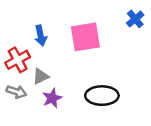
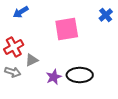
blue arrow: (41, 36) -> (21, 12), moved, turned 70
purple star: (52, 98) -> (54, 77), moved

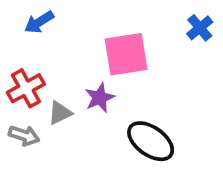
black ellipse: (80, 75) -> (151, 141), turned 35
purple star: (54, 77) -> (100, 98), moved

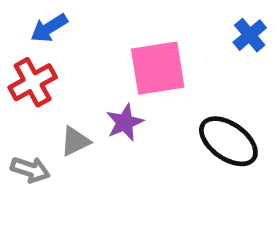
red cross: (26, 88) -> (33, 82), moved
black ellipse: (151, 141) -> (228, 141), moved

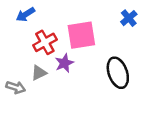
red cross: (33, 82) -> (45, 42), moved
black ellipse: (228, 141) -> (118, 73), turned 36

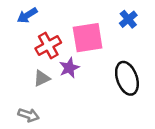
blue cross: (129, 18) -> (128, 19), moved
gray arrow: (16, 87) -> (29, 115), moved

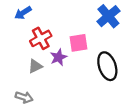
blue cross: (128, 19) -> (108, 16), size x1.5
pink square: (88, 38) -> (78, 43), moved, size x0.7

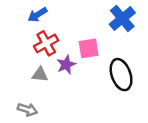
blue arrow: (23, 13) -> (37, 15), moved
gray triangle: (35, 66) -> (40, 75), turned 32

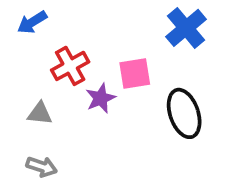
blue arrow: (37, 15) -> (32, 22), moved
gray triangle: (40, 75) -> (40, 113), moved

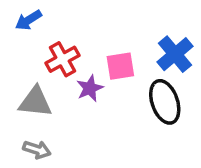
blue cross: (186, 28) -> (175, 54), moved
gray triangle: (40, 113) -> (35, 102), size x1.5

